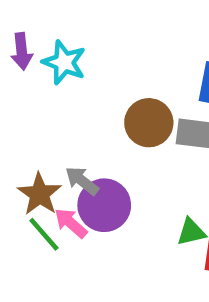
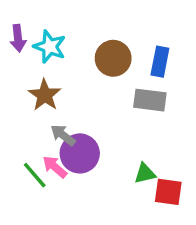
brown circle: (149, 123) -> (113, 58), moved
brown star: (40, 194) -> (45, 95), moved

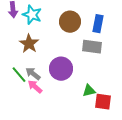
gray arrow: (63, 135) -> (33, 74), moved
purple circle: (80, 153) -> (61, 69), moved
green line: (35, 175) -> (19, 75), moved

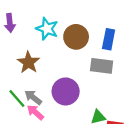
cyan star: (32, 15) -> (47, 29), moved

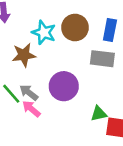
cyan star: (47, 29) -> (44, 32), moved
brown star: (28, 62) -> (24, 55), turned 30

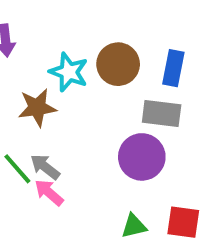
purple circle: (64, 86) -> (142, 157), moved
green triangle: (99, 114) -> (134, 226), moved

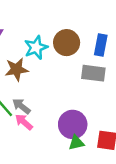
cyan star: (69, 72) -> (36, 47), turned 30
purple circle: (142, 157) -> (73, 124), moved

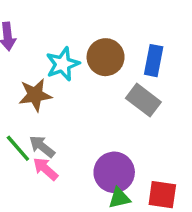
gray rectangle: (93, 73) -> (143, 100), turned 30

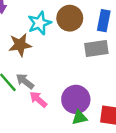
gray rectangle: (143, 100) -> (96, 48), turned -45
pink arrow: (45, 169) -> (38, 99), moved

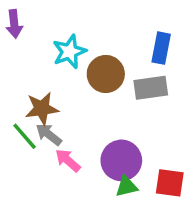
brown circle: (70, 18) -> (106, 74), moved
brown star: (20, 45) -> (42, 109), moved

